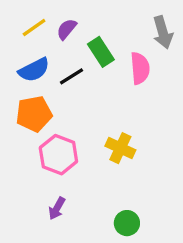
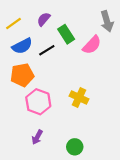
yellow line: (34, 27) -> (14, 23), moved
pink semicircle: (140, 68) -> (92, 45), turned 48
green circle: (127, 223) -> (75, 147), moved

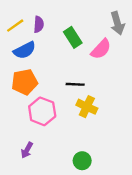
purple semicircle: (44, 19) -> (39, 24), moved, turned 144
black line: (47, 50) -> (75, 84), moved, turned 35
purple arrow: (37, 137) -> (27, 150), moved

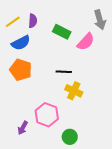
green rectangle: (73, 37) -> (62, 32), turned -30
orange pentagon: (25, 82) -> (21, 70), turned 30
pink hexagon: (42, 111) -> (47, 115), moved

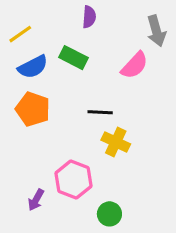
purple semicircle: (33, 21) -> (89, 17), moved
green rectangle: (62, 32) -> (74, 58), moved

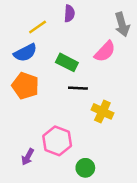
yellow line: (20, 34) -> (38, 27), moved
green rectangle: (74, 58) -> (67, 62), moved
yellow cross: (116, 142) -> (102, 111), moved

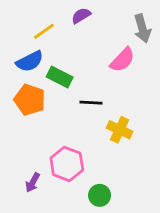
purple semicircle: (69, 13) -> (81, 16), turned -126
green rectangle: (67, 62) -> (60, 77), moved

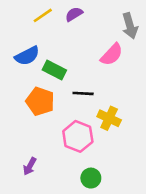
yellow line: (44, 31) -> (43, 15), moved
orange pentagon: (30, 100) -> (40, 101), moved
pink hexagon: (67, 164) -> (78, 136), moved

